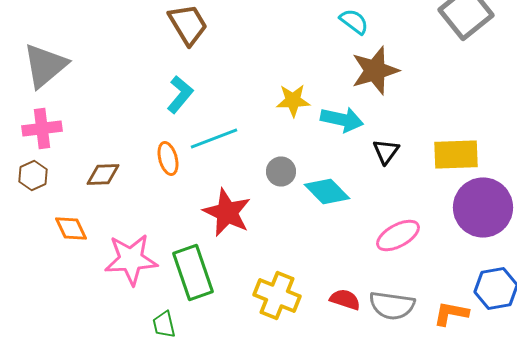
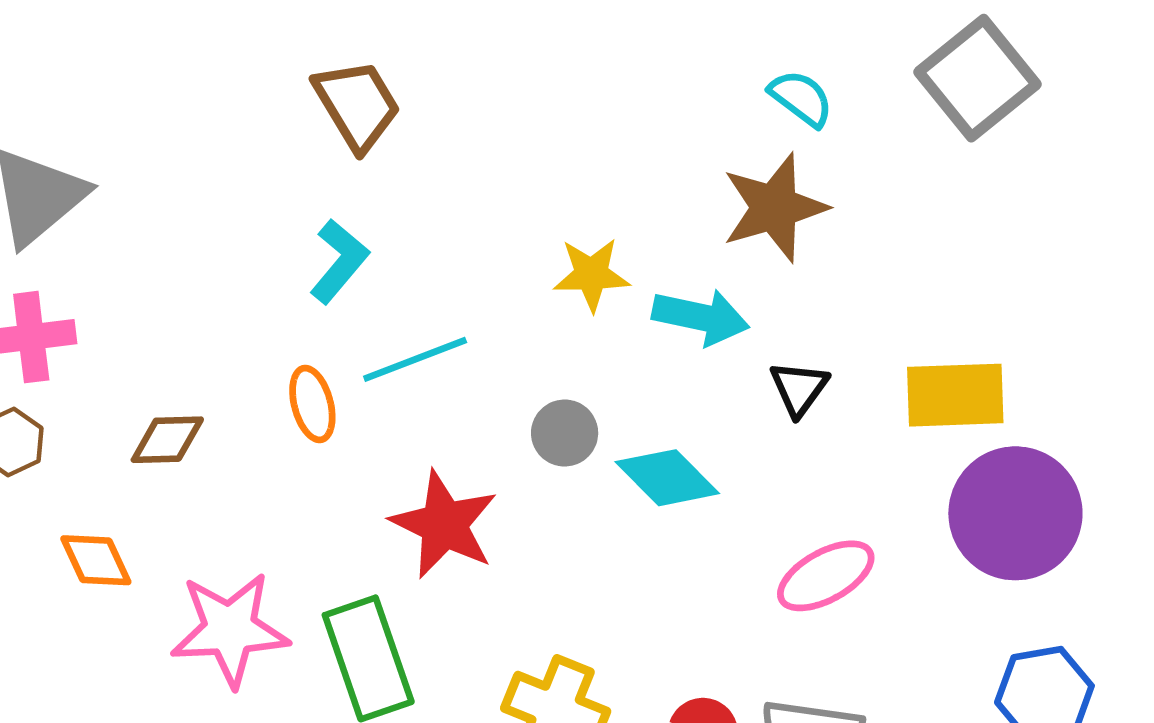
cyan semicircle: (354, 22) -> (801, 98), moved

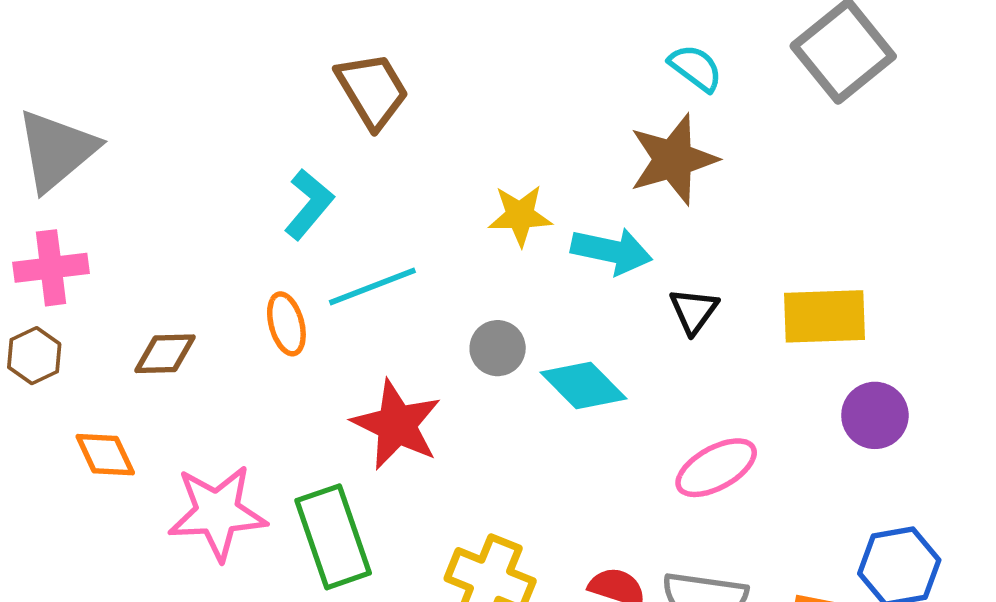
brown trapezoid: (357, 105) -> (372, 90), moved
purple circle: (1015, 513) -> (875, 415), size x0.6

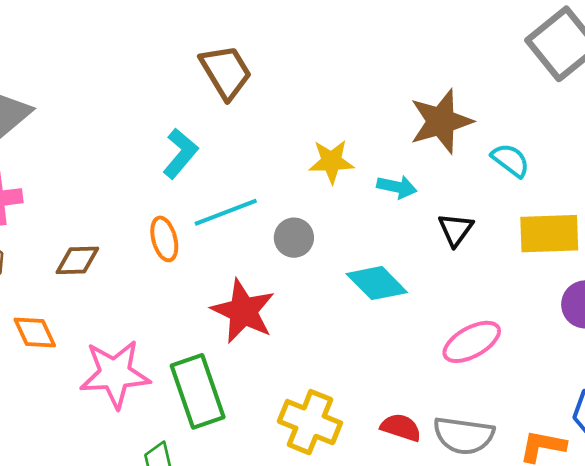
cyan semicircle: (696, 68) -> (510, 160), moved
cyan arrow: (612, 251) -> (397, 187), size x0.7
gray circle: (498, 348) -> (294, 238), moved

